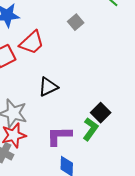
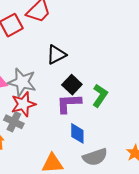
black square: (101, 113) -> (72, 85), moved

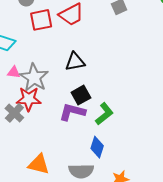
blue diamond: (77, 133) -> (97, 147), moved

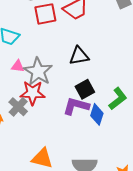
green L-shape: (104, 114) -> (118, 99), moved
blue diamond: (97, 147) -> (97, 114), moved

